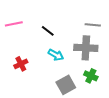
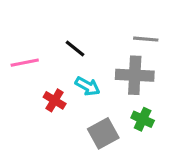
pink line: (14, 24) -> (25, 63), moved
red cross: (21, 64) -> (55, 100), moved, turned -32

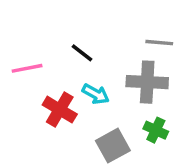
red cross: (55, 100) -> (60, 110), size x1.4

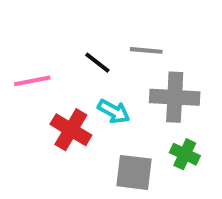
gray line: (159, 43) -> (146, 50), moved
gray square: (113, 146) -> (134, 172), turned 36

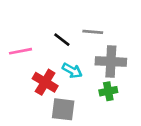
green cross: (185, 154) -> (108, 91), moved, turned -36
gray square: (134, 172) -> (63, 109), moved

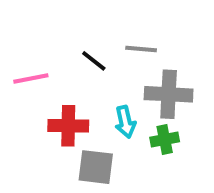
cyan arrow: (72, 71) -> (125, 122), moved, turned 48
red cross: (45, 82) -> (68, 126), turned -30

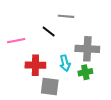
gray line: (141, 49) -> (66, 16), moved

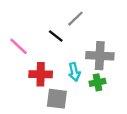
gray line: (66, 16) -> (75, 19), turned -49
pink line: (16, 41) -> (19, 46), turned 54

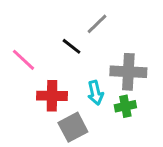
gray square: (57, 99) -> (73, 127), turned -35

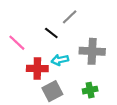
cyan arrow: (95, 93) -> (60, 60), moved, turned 91
green cross: (125, 106) -> (90, 90), moved

